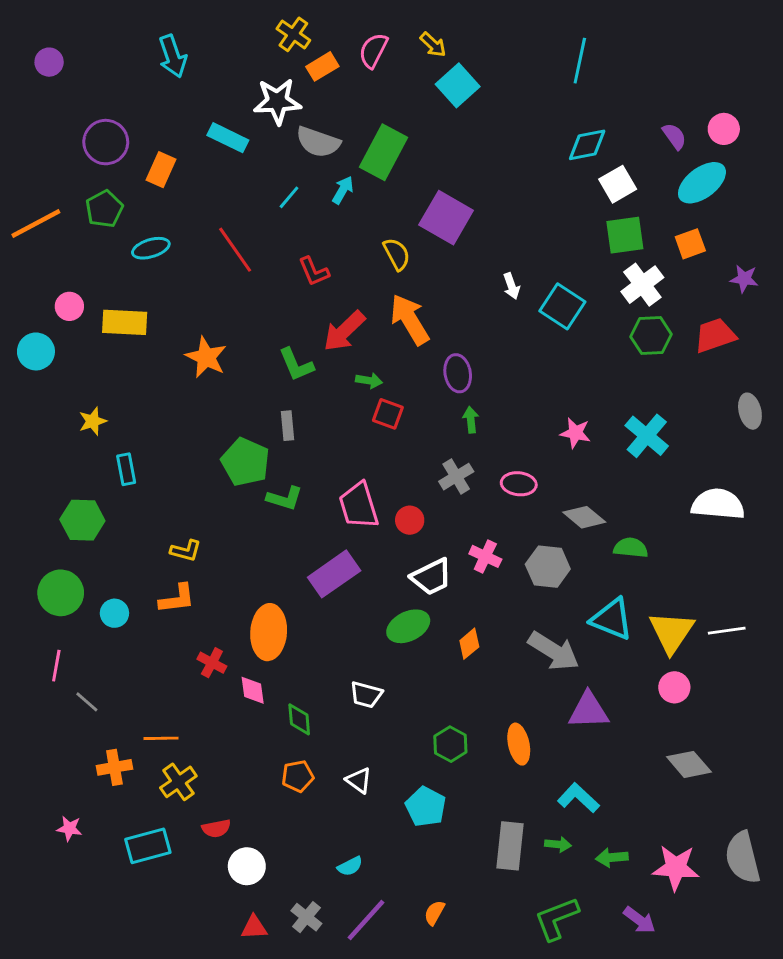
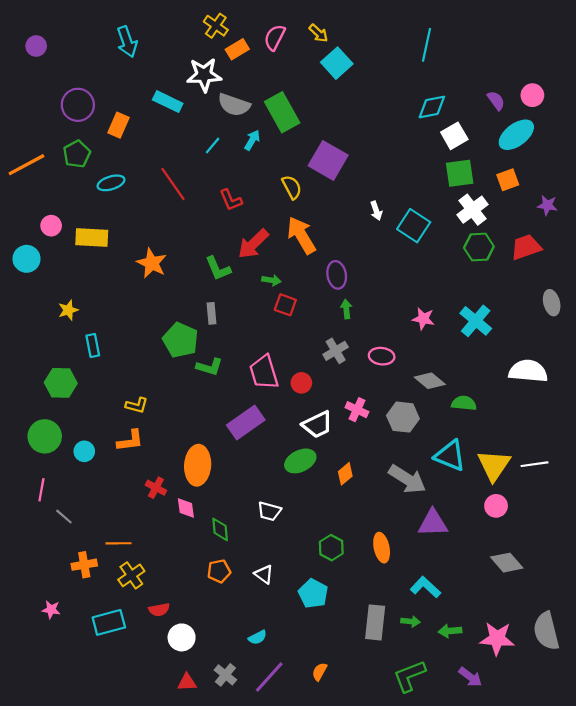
green rectangle: (384, 152) -> (282, 112), turned -57

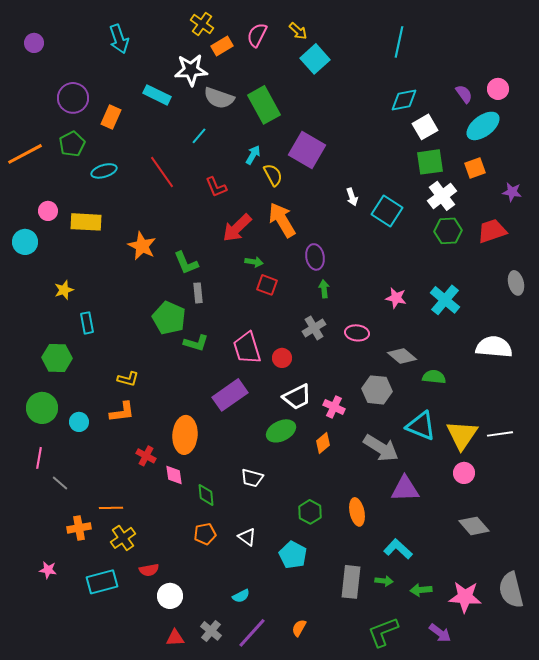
cyan arrow: (252, 140) -> (253, 155), moved
green L-shape: (218, 268) -> (186, 263), moved
pink cross: (357, 410) -> (334, 407), moved

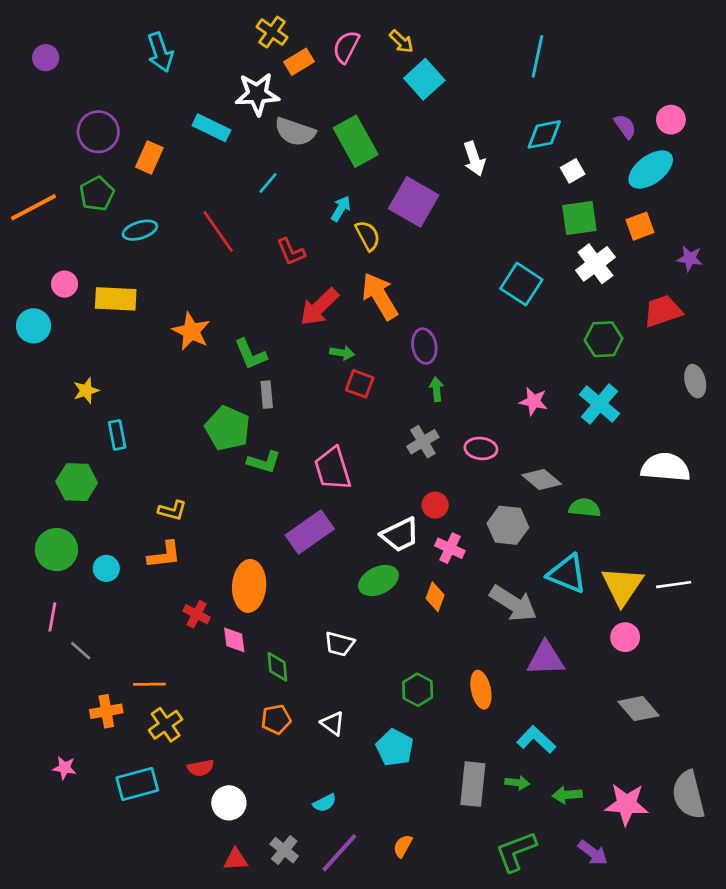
white square: (425, 127) -> (573, 171), size x0.7
white arrow: (352, 197) -> (474, 159), moved, size x1.4
green hexagon: (448, 231) -> (604, 339), moved
red circle: (282, 358) -> (435, 505), moved
orange diamond: (323, 443) -> (435, 597), turned -30

